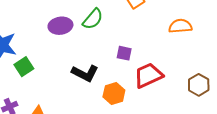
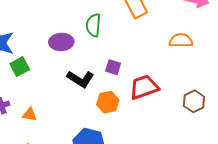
green semicircle: (93, 19) -> (93, 25), turned 140
purple ellipse: (60, 26) -> (61, 42), moved
purple square: (124, 53) -> (113, 67), moved

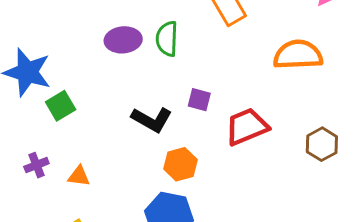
orange semicircle: (181, 40) -> (298, 55), size x1.4
purple ellipse: (61, 42) -> (123, 40), moved
orange hexagon: (108, 102) -> (180, 164), moved

